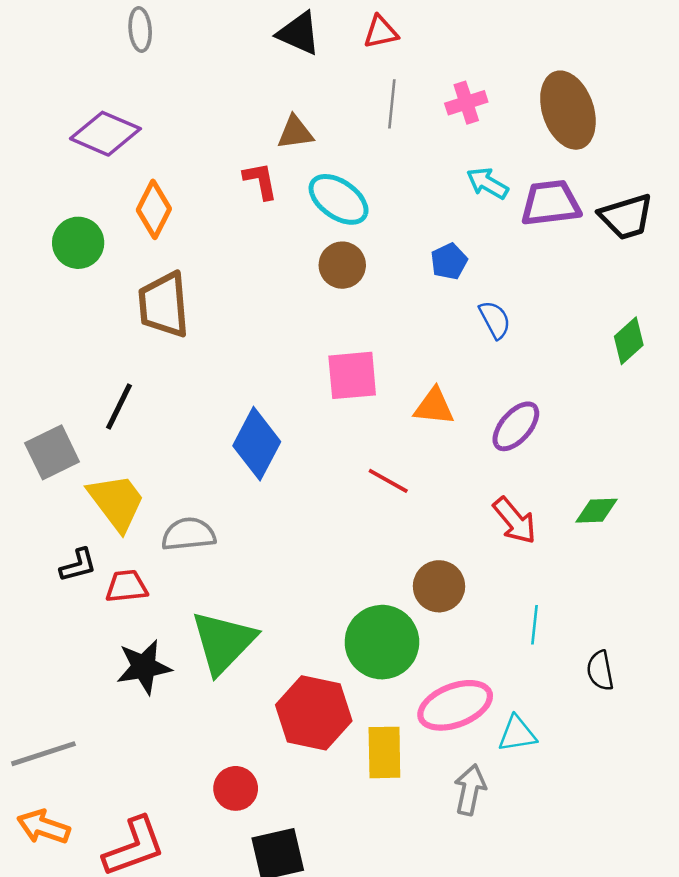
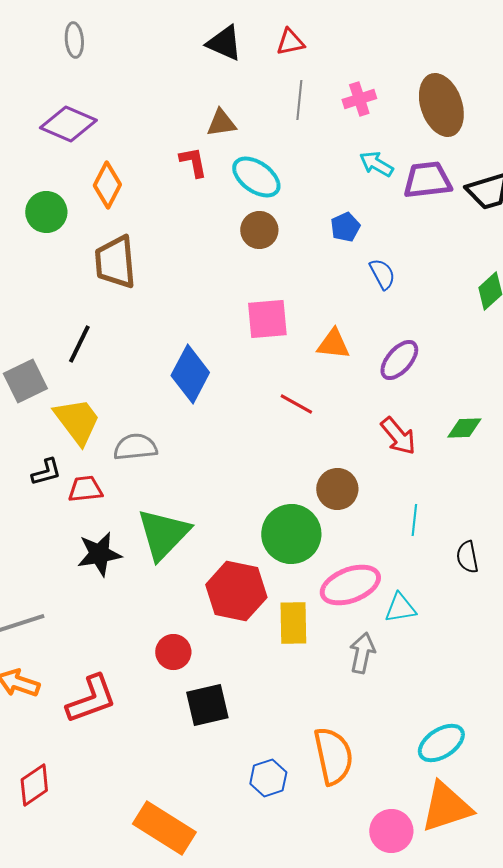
gray ellipse: (140, 29) -> (74, 40), moved

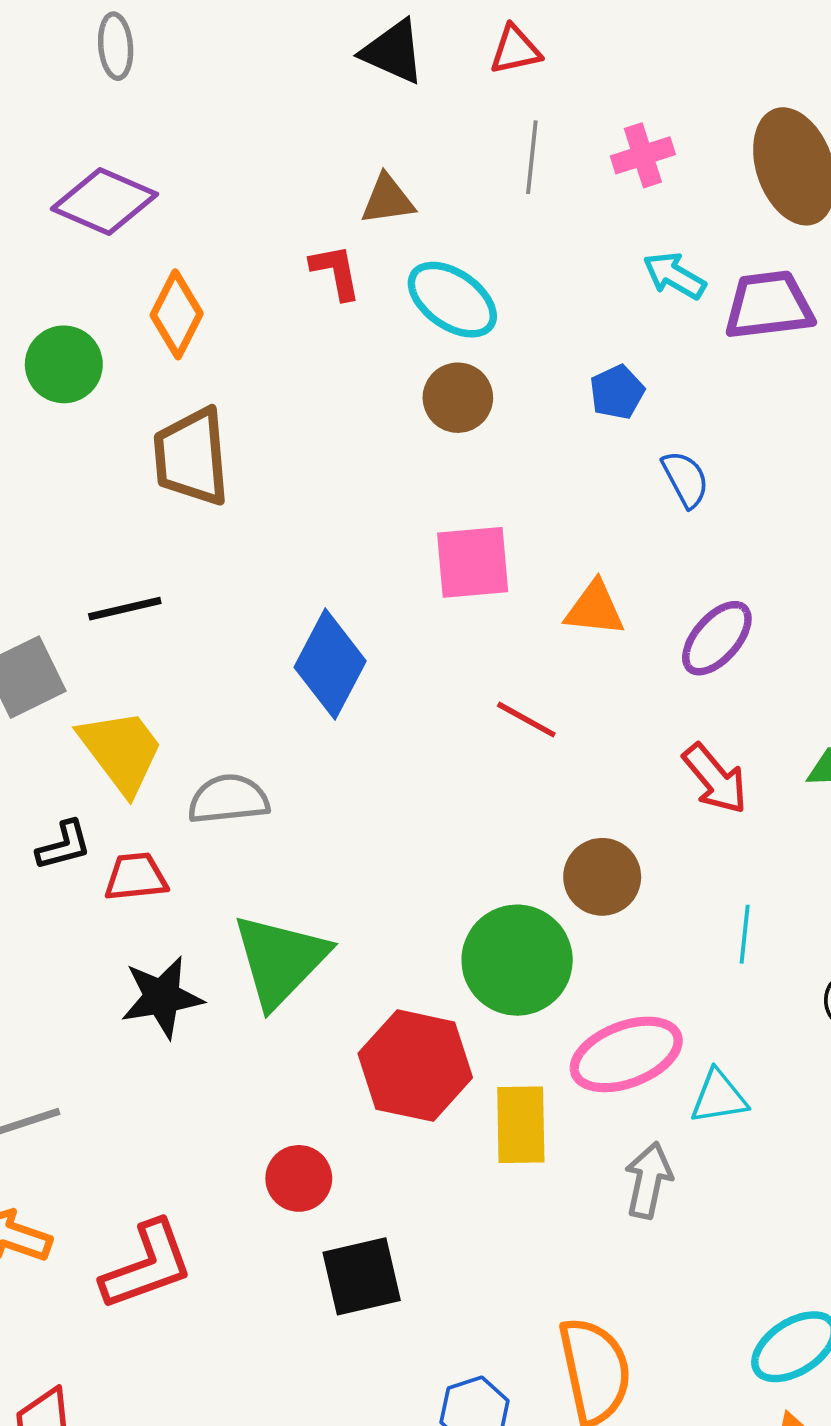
black line: (79, 344) -> (125, 609), turned 51

